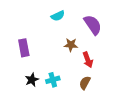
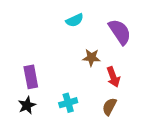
purple rectangle: (24, 48) -> (31, 77), moved
black star: (32, 80) -> (27, 105), moved

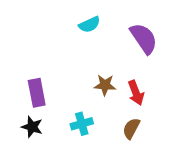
brown star: (91, 58) -> (105, 85), moved
black star: (27, 105) -> (32, 127), turned -30

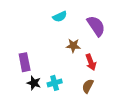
brown star: (105, 85) -> (73, 46), moved
black star: (32, 127) -> (34, 83), moved

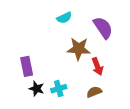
brown star: (73, 46) -> (79, 49), size x1.5
brown semicircle: (88, 86) -> (94, 92), turned 40

